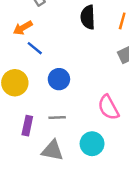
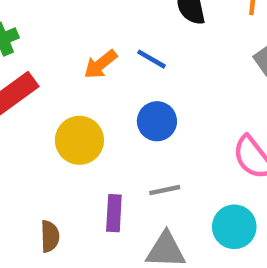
orange arrow: (23, 28) -> (100, 64), moved
blue line: (35, 48) -> (152, 59), moved

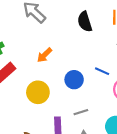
blue line: (152, 59) -> (102, 71), moved

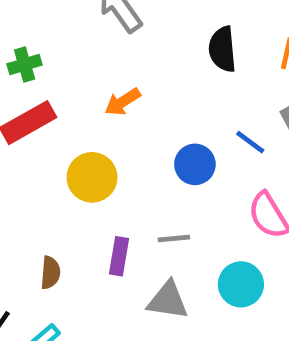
blue line: (102, 71) -> (250, 142), moved
blue circle: (74, 80) -> (195, 164), moved

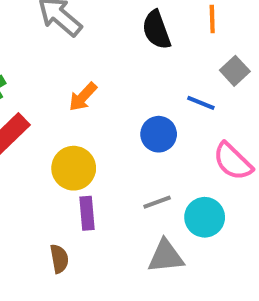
purple rectangle: (119, 256) -> (87, 213), moved
cyan circle: (241, 284) -> (205, 217), moved

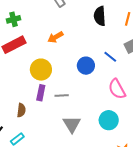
gray line: (157, 202) -> (62, 96), moved
cyan circle: (205, 217) -> (109, 120), moved
gray triangle: (166, 256) -> (72, 124), turned 48

